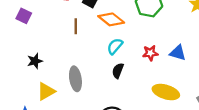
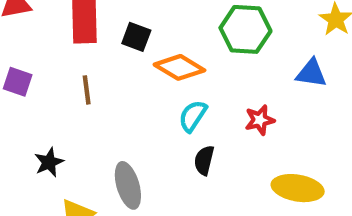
brown line: (76, 26) -> (87, 90), moved
blue triangle: (178, 53) -> (311, 73), moved

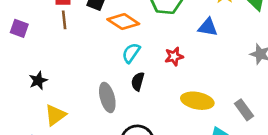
brown line: (87, 90) -> (64, 20), moved
gray ellipse: (128, 185) -> (107, 97), moved

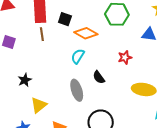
cyan semicircle: (131, 53) -> (78, 56), moved
black semicircle: (138, 82) -> (99, 77), turned -48

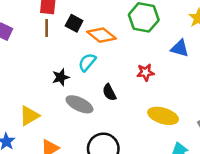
black square: (65, 19) -> (74, 23), moved
black star: (25, 80) -> (61, 77), moved
gray ellipse: (77, 90) -> (79, 104), turned -55

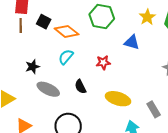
cyan semicircle: (87, 62) -> (66, 57), moved
black semicircle: (109, 92) -> (80, 87), moved

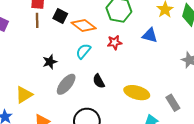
red star: (103, 62) -> (115, 43), moved
gray ellipse: (48, 89) -> (66, 84), turned -75

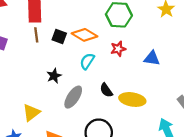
black square: (60, 16) -> (59, 36), moved
blue triangle: (150, 35) -> (152, 58), moved
yellow ellipse: (137, 93) -> (132, 99), moved

